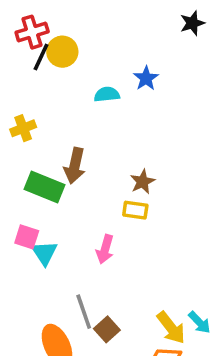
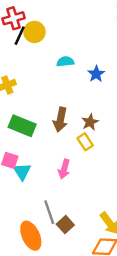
blue star: (146, 78) -> (96, 74), moved
brown arrow: (75, 166) -> (60, 120), moved
yellow rectangle: (135, 210) -> (85, 142), turned 49

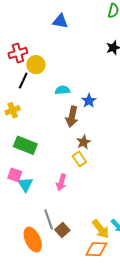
black line: (20, 36) -> (23, 81), moved
brown arrow: (60, 120) -> (72, 117), moved

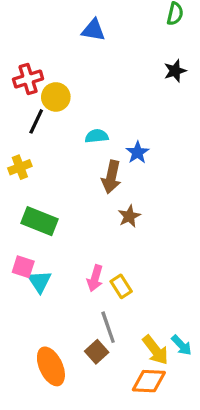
yellow rectangle: (79, 159) -> (121, 286), moved
gray line: (49, 219) -> (108, 327), moved

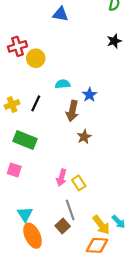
black line: (36, 121) -> (36, 103), moved
cyan triangle: (39, 281) -> (25, 214), moved

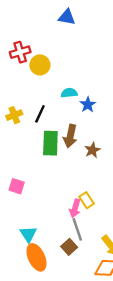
blue star: (89, 95) -> (88, 105), moved
brown arrow: (72, 111) -> (70, 136), moved
green rectangle: (25, 140) -> (50, 143), moved, turned 70
pink arrow: (62, 178) -> (75, 208), moved

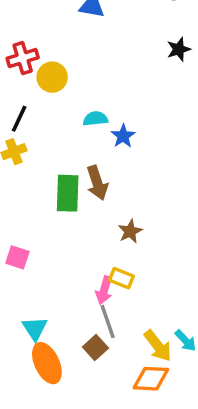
black line: (40, 114) -> (19, 119), moved
brown arrow: (70, 136) -> (97, 183), turned -30
brown star: (92, 150) -> (130, 231), moved
yellow rectangle: (87, 200) -> (121, 278), turned -35

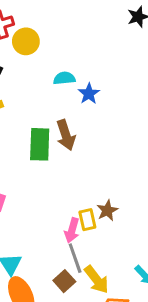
brown star: (130, 231) -> (107, 210), moved
yellow rectangle: (121, 278) -> (87, 220), turned 55
yellow arrow: (158, 346) -> (97, 280), moved

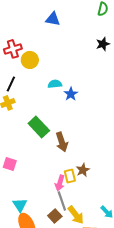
brown arrow: (66, 135) -> (62, 142), moved
green rectangle: (40, 144) -> (39, 127), turned -45

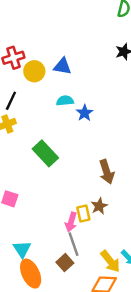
blue triangle: (53, 19) -> (62, 66), moved
brown arrow: (62, 142) -> (107, 172), moved
yellow arrow: (76, 215) -> (110, 261), moved

